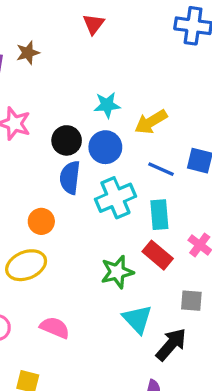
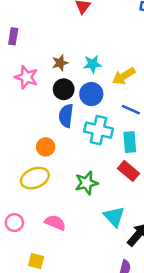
brown star: (28, 53) -> (60, 63), moved
cyan cross: (115, 198) -> (98, 130), turned 36
green star: (117, 272) -> (86, 183), moved

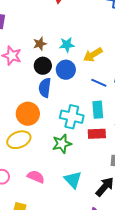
cyan cross: (98, 130) -> (72, 117), moved
orange circle: (46, 147) -> (28, 114), size x1.5
red rectangle: (129, 171) -> (97, 134), turned -42
cyan triangle: (114, 217) -> (73, 180), moved

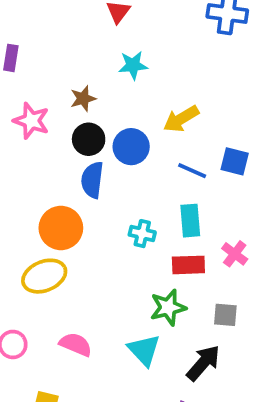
cyan star: (67, 45) -> (133, 65), moved
cyan cross: (72, 117) -> (142, 234), size x0.6
green star: (62, 144) -> (168, 307), moved

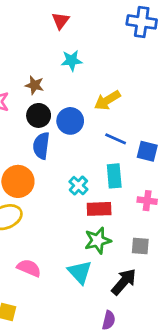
brown star: (83, 99) -> (34, 85), turned 30
blue square: (235, 161) -> (147, 151), moved
cyan cross: (142, 234) -> (78, 186), turned 30
pink cross: (235, 254) -> (147, 201), turned -30
red rectangle: (188, 265) -> (99, 209), moved

